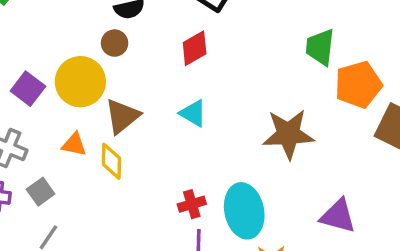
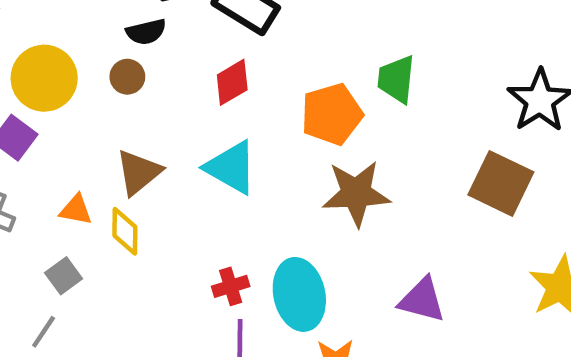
yellow circle: (80, 82) -> (44, 78), moved
orange pentagon: (358, 85) -> (332, 114), moved
cyan triangle: (193, 113) -> (231, 167), size x1.5
gray square: (41, 192) -> (64, 276), moved

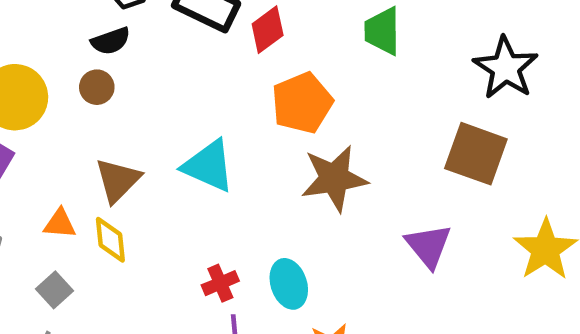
green trapezoid: (396, 79) -> (382, 31), moved
red diamond: (232, 82) -> (268, 30), moved
cyan ellipse: (299, 294) -> (289, 284), size x0.7
purple triangle: (422, 300) -> (428, 246), moved, turned 42

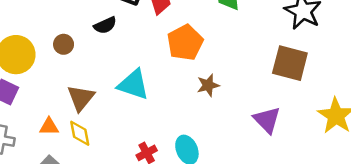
black semicircle: (111, 41) -> (105, 25), moved
brown star: (334, 178) -> (208, 85), size x0.6

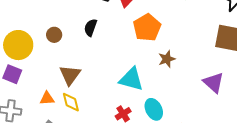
black semicircle: (105, 25) -> (90, 28), moved, turned 138
cyan triangle: (133, 85) -> (131, 79), moved

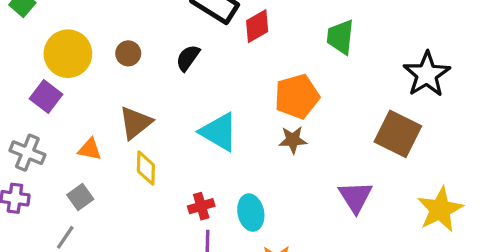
orange pentagon: (147, 27) -> (297, 96), moved
cyan triangle: (131, 79) -> (219, 132), moved
yellow diamond: (71, 102) -> (146, 168), moved

